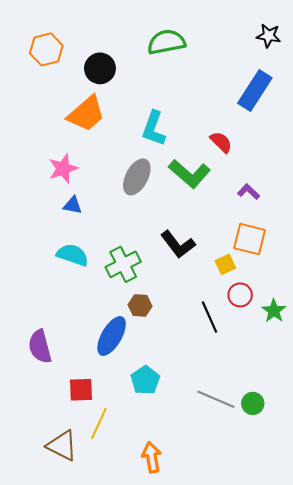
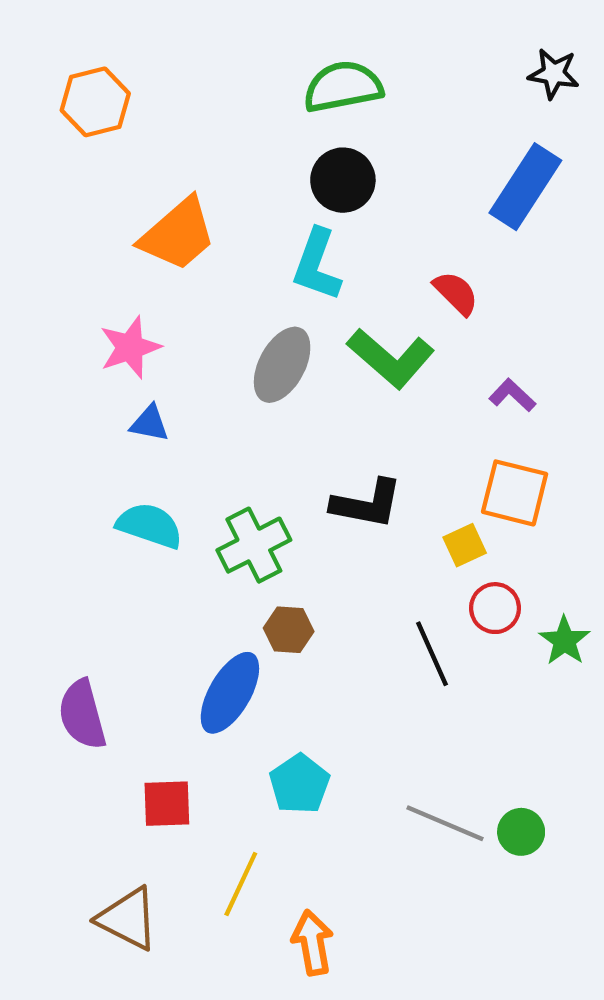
black circle: (100, 68) -> (343, 180), moved
black L-shape: (178, 244) -> (367, 504), turned -42
yellow line: (99, 423) -> (241, 884), moved

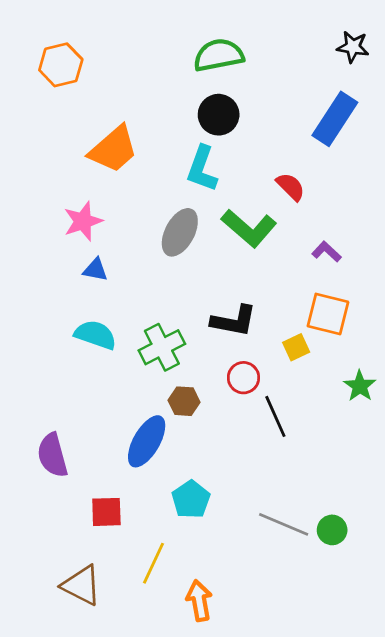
red circle: (495, 608) -> (243, 378), moved
green star: (565, 641) -> (360, 386), moved

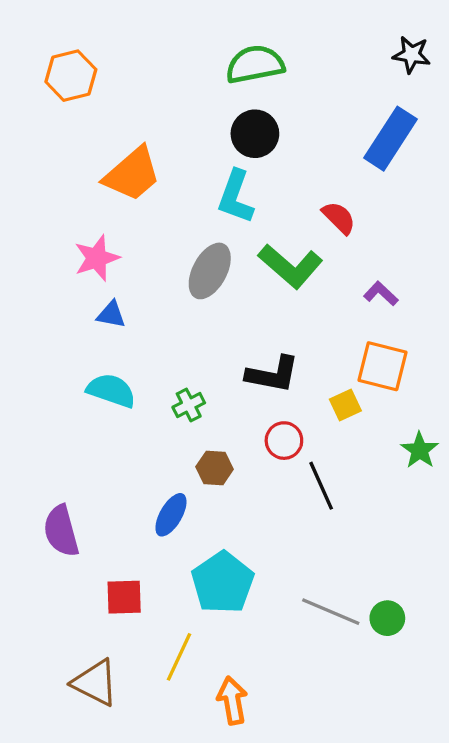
green cross: (162, 347) -> (189, 405), size x0.6
blue ellipse: (147, 441) -> (171, 515), size x0.7
cyan pentagon: (191, 499) -> (223, 583), size x1.4

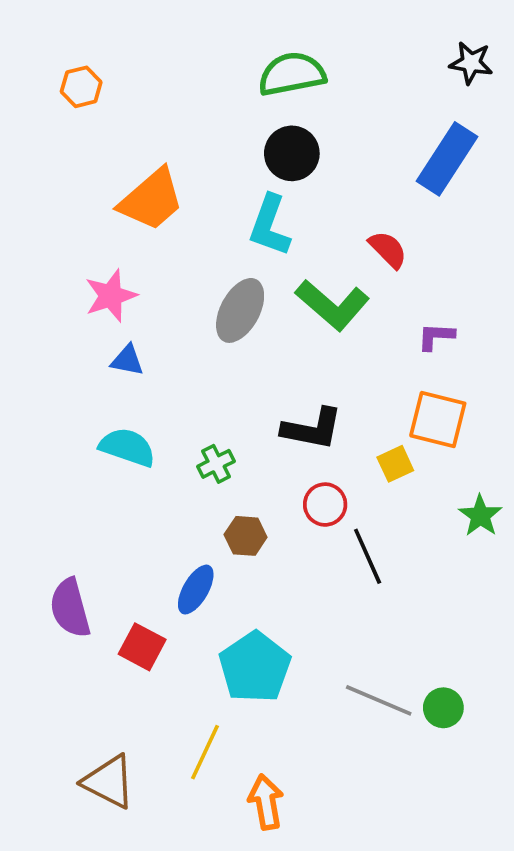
orange hexagon: (71, 76) -> (81, 87), size x0.7
purple L-shape: (381, 294) -> (436, 336), turned -40
red square: (124, 597) -> (142, 647), moved, turned 30

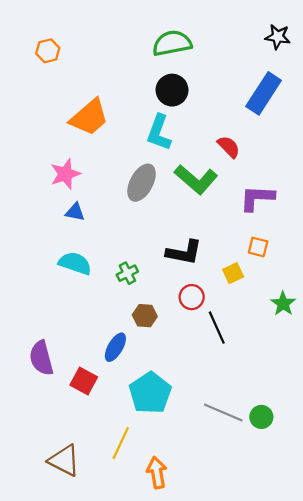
purple L-shape: (436, 336) -> (257, 198), size x1.6
orange square: (438, 419) -> (258, 247), size x0.6

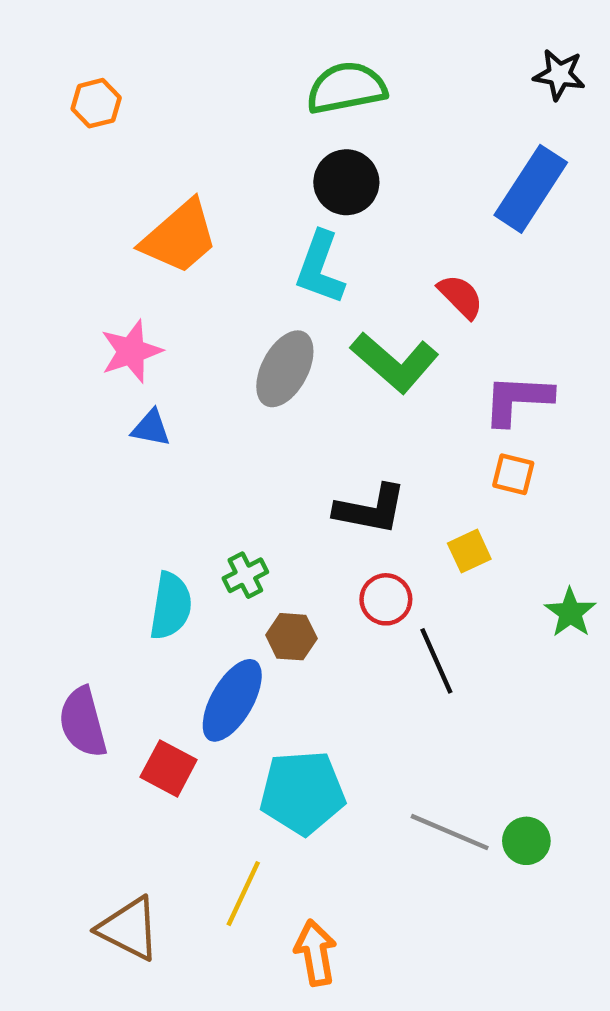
orange square: (258, 247) -> (513, 474), moved
cyan semicircle: (75, 263) -> (171, 606), moved, turned 80
green cross: (127, 273) -> (245, 575), moved
blue ellipse: (115, 347) -> (232, 700), size x1.4
cyan pentagon: (150, 393) -> (302, 793), turned 30

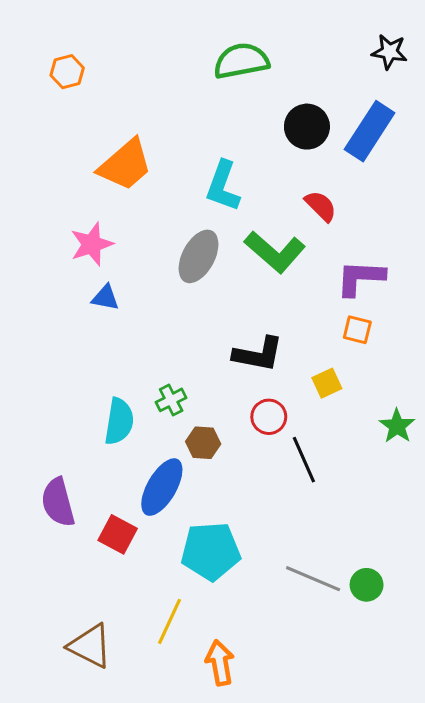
black circle: (346, 182) -> (307, 127), moved

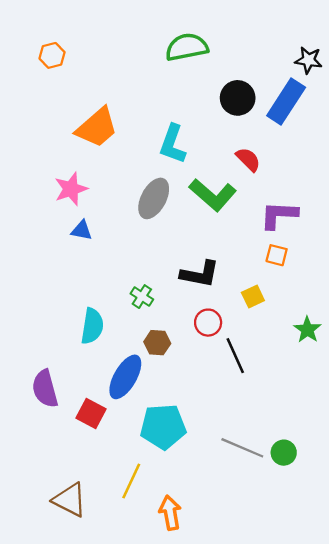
black star: (389, 52) -> (309, 60), moved
green cross: (171, 400) -> (142, 297), moved, turned -30

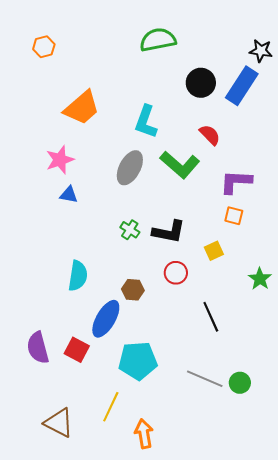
green cross: (142, 297) -> (130, 230), moved
black line: (235, 356) -> (211, 317), moved
purple semicircle: (45, 389) -> (38, 348), moved

